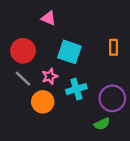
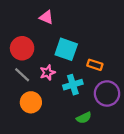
orange rectangle: (113, 47) -> (95, 65), moved, turned -72
orange circle: (43, 102) -> (31, 102), moved
green semicircle: (102, 124) -> (84, 118), moved

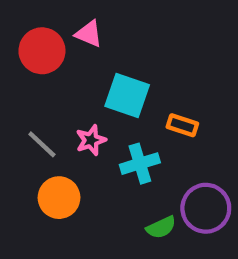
red circle: (22, 48) -> (42, 51), moved
purple circle: (107, 93) -> (206, 208), moved

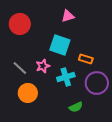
pink triangle: (89, 34) -> (68, 16), moved, turned -40
purple circle: (206, 208) -> (97, 83), moved

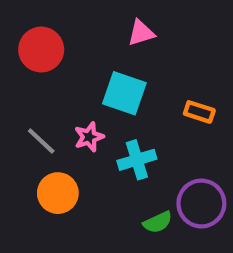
orange rectangle: (86, 59) -> (199, 112), moved
purple circle: (97, 83) -> (201, 203), moved

